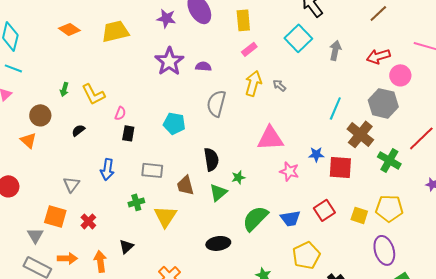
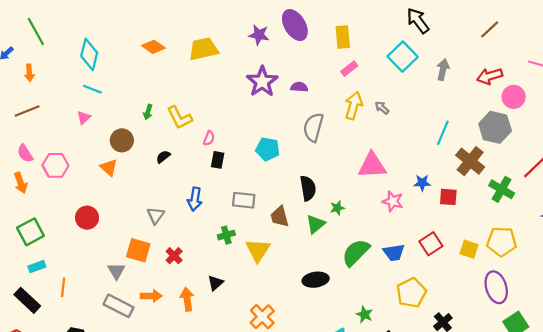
red square: (340, 167) -> (448, 197), size x0.7

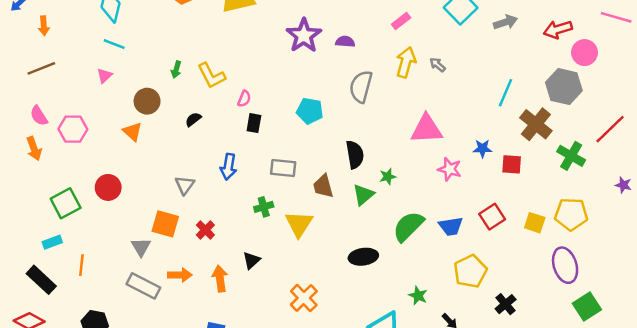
gray arrow: (443, 70) -> (506, 22), turned 60
green square: (30, 232) -> (66, 203), moved

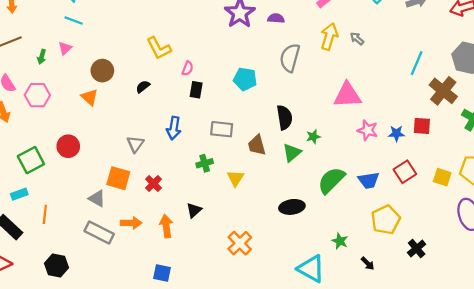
green arrow: (176, 70) -> (42, 57), moved
blue star: (482, 149) -> (396, 133), moved
yellow triangle: (299, 224) -> (235, 178), size x0.7
gray triangle: (141, 247) -> (97, 198), turned -30

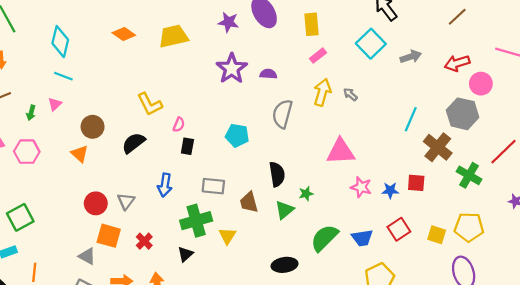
black semicircle: (143, 87) -> (134, 143), size x1.6
red circle: (68, 146) -> (96, 203), moved
green cross: (205, 163) -> (196, 221), size x1.8
black triangle: (194, 210) -> (185, 254), moved

